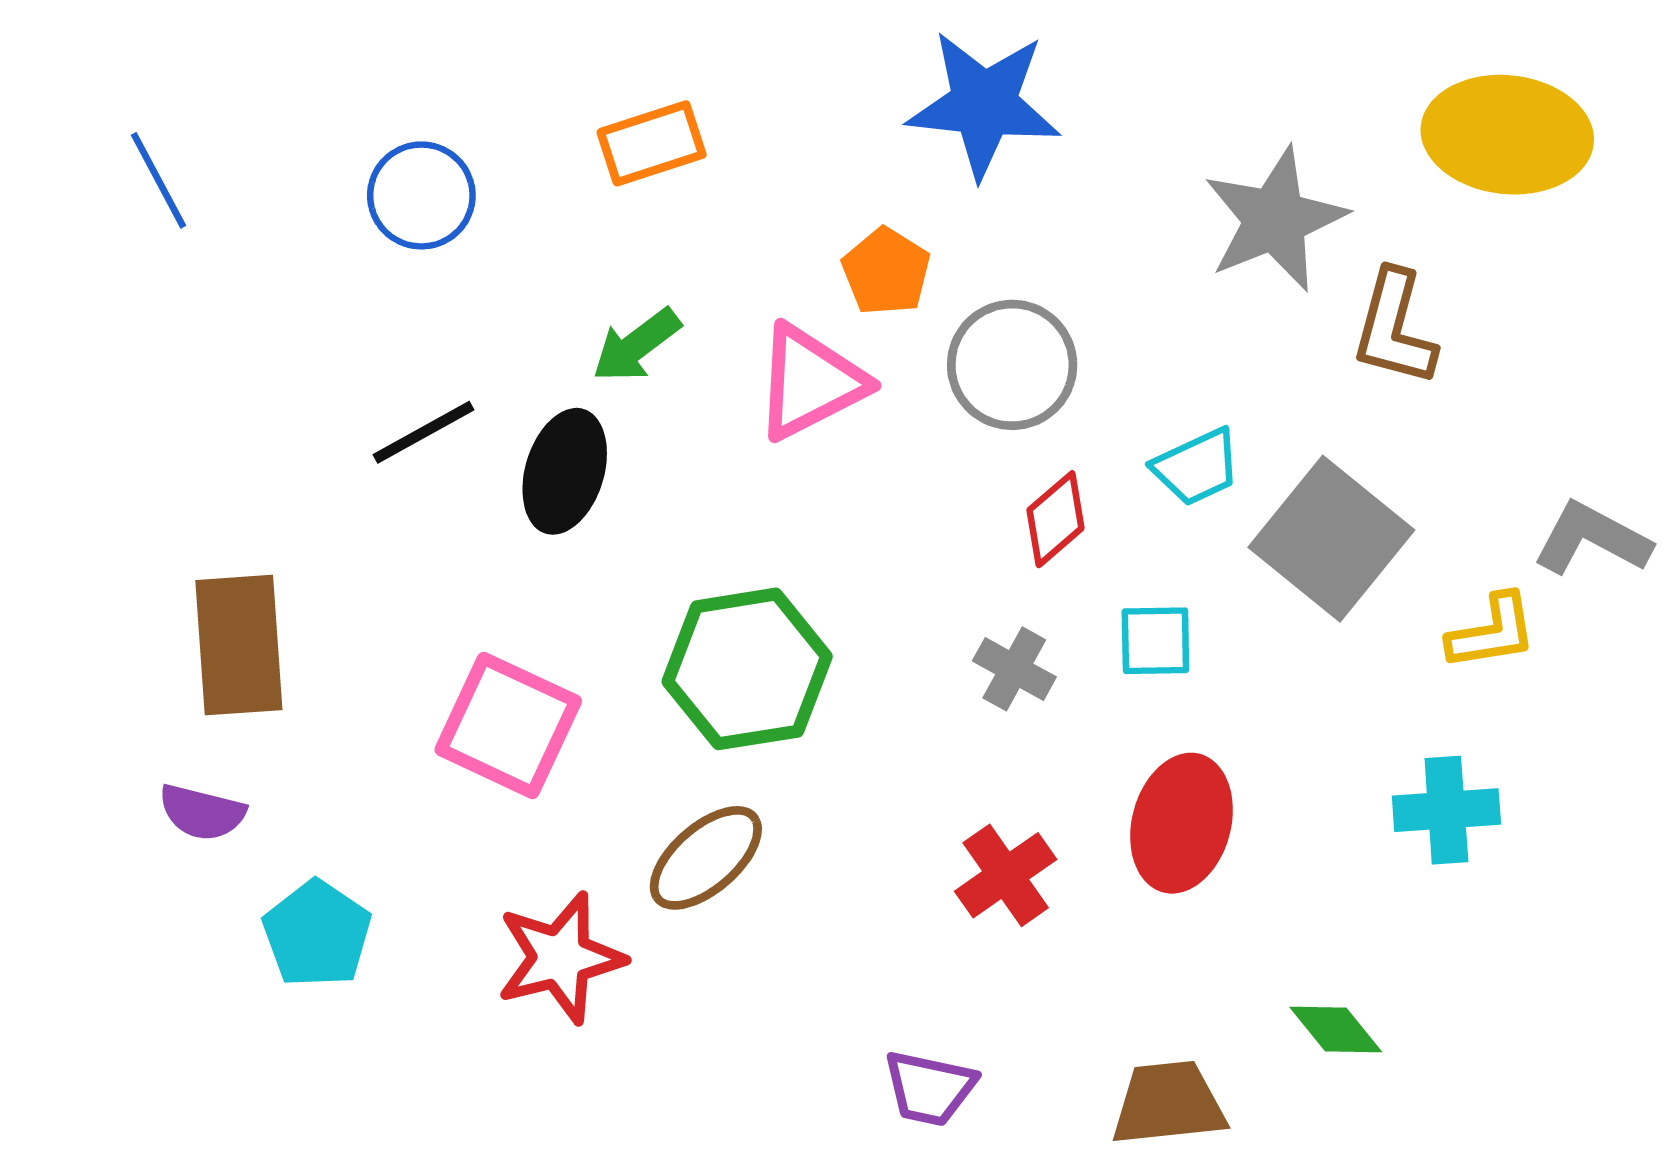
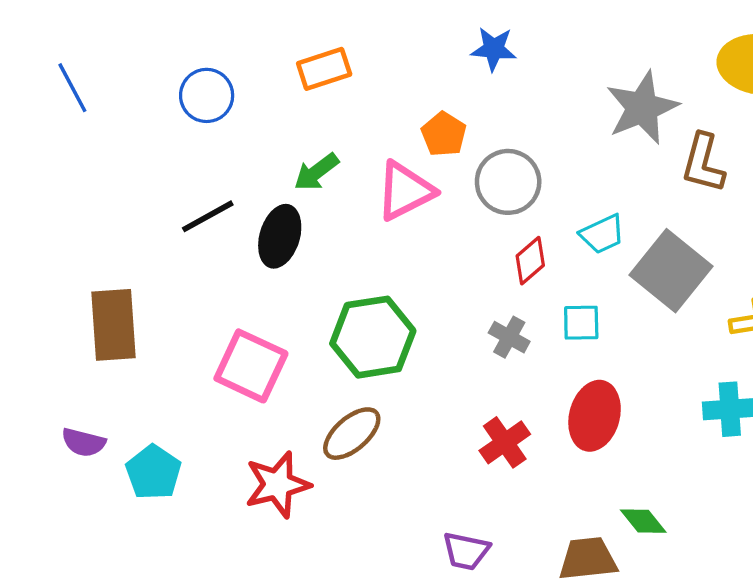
blue star: (984, 104) -> (494, 49), size x0.6
purple semicircle: (202, 812) -> (84, 442), moved
green diamond: (1336, 1029) -> (643, 521), moved

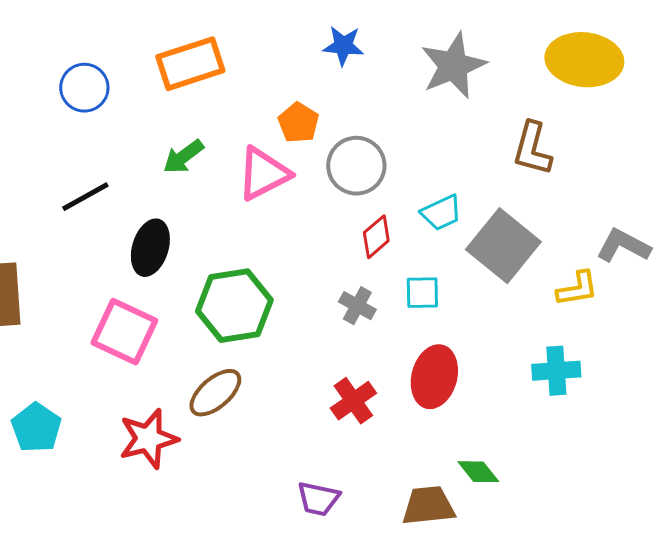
orange rectangle: (324, 69) -> (190, 64), size x1.4
gray star: (642, 108) -> (453, 66), moved
black ellipse: (280, 236) -> (150, 248), moved

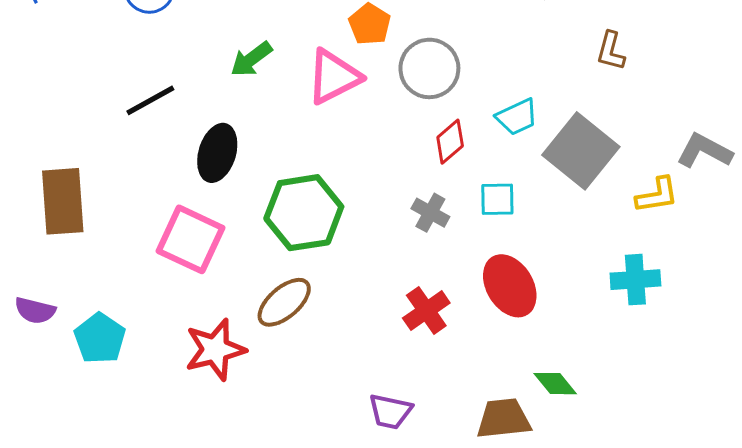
brown L-shape: (532, 149) -> (611, 51), size x0.7
red ellipse: (434, 377) -> (510, 286), turned -46

